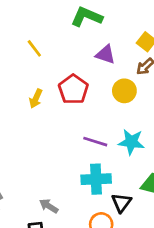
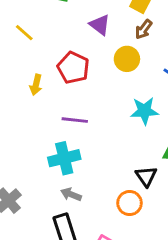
purple triangle: (105, 54) -> (100, 25), turned 30
purple line: (95, 142) -> (75, 120), moved
cyan cross: (96, 179) -> (64, 158), moved

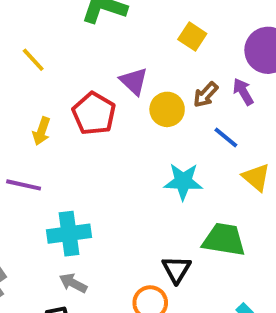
purple triangle: (100, 25) -> (134, 81), moved
brown arrow: (144, 29) -> (206, 95), moved
purple line: (75, 120) -> (24, 185), moved

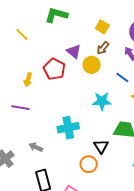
yellow line: (33, 60) -> (22, 34), moved
brown arrow: (206, 95) -> (103, 48), moved
cyan cross: (69, 234) -> (68, 128), moved
gray arrow: (73, 283) -> (36, 147), moved

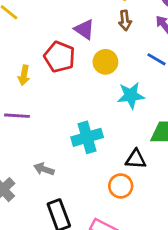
brown arrow: (103, 48) -> (125, 20), turned -40
yellow circle: (92, 65) -> (105, 62), moved
black triangle: (101, 146) -> (136, 159), turned -49

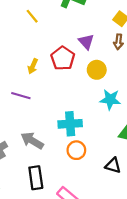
black triangle: (136, 159) -> (113, 165), moved
gray arrow: (44, 169) -> (32, 141), size x1.5
orange circle: (121, 186) -> (76, 150), moved

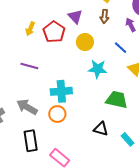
yellow arrow: (33, 66) -> (30, 29), moved
purple line: (21, 96) -> (29, 66), moved
orange circle: (76, 150) -> (57, 114), moved

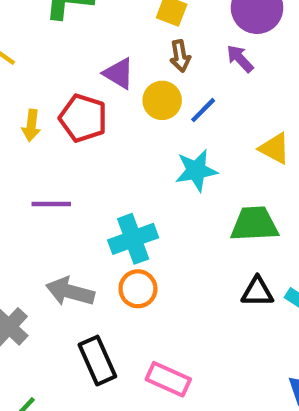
yellow circle: (85, 42) -> (162, 100), moved
blue line: (121, 48) -> (203, 110), moved, turned -72
black triangle: (101, 129) -> (257, 292), moved

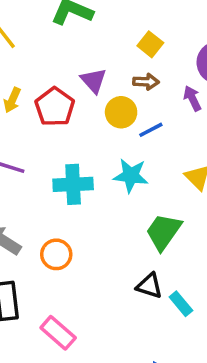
brown arrow: (180, 56) -> (146, 82), turned -95
green trapezoid: (254, 224) -> (163, 232), turned -69
cyan cross: (133, 239) -> (73, 184), moved

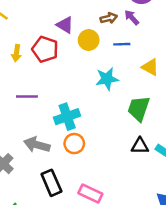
brown arrow: (146, 82) -> (109, 18), moved
blue line: (151, 130) -> (122, 44), moved, turned 42
cyan cross: (73, 184) -> (67, 117), moved

